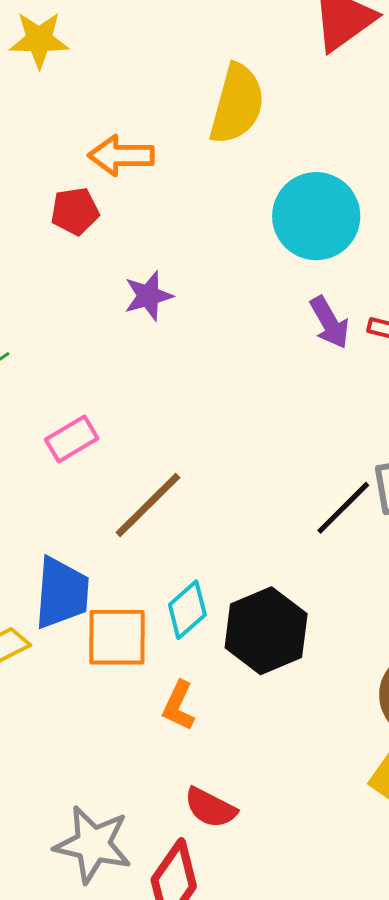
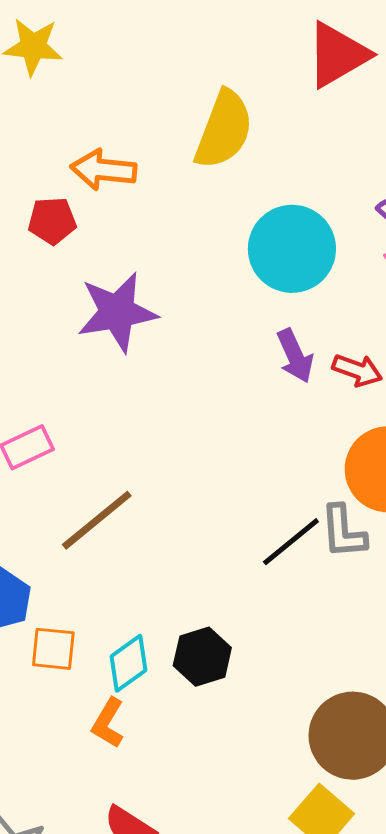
purple star: (148, 296) -> (117, 312), size x1.6
cyan diamond: (187, 610) -> (129, 663), moved
black hexagon: (266, 631) -> (202, 657), size x0.7
orange square: (117, 637) -> (53, 649), size x0.7

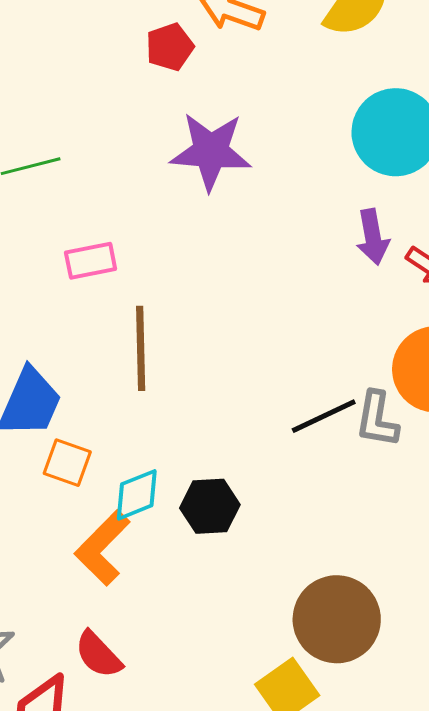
red pentagon: (52, 221) -> (170, 47), turned -30
brown line: (97, 520) -> (141, 348), turned -66
orange L-shape: (108, 723) -> (102, 548), size x1.5

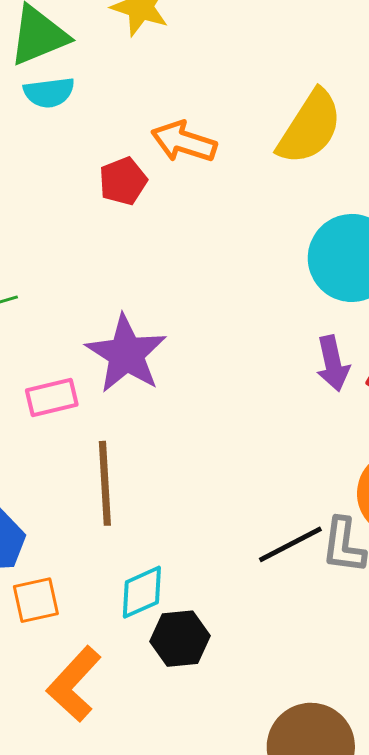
purple star: (211, 151) -> (126, 354), moved, turned 30
orange square: (67, 463) -> (36, 600), turned -30
cyan diamond: (137, 495) -> (142, 592), moved

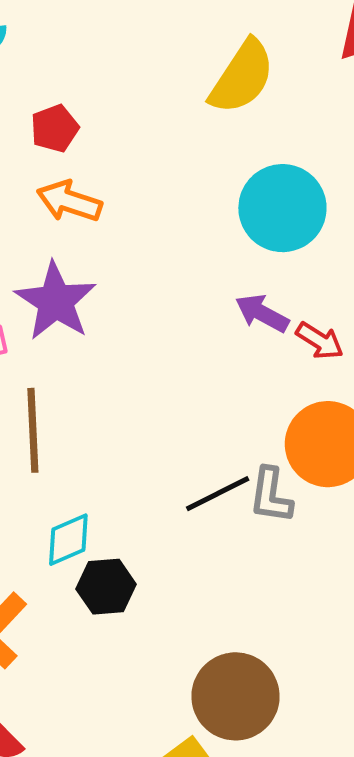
orange arrow: (184, 142) -> (69, 201), moved
purple arrow: (333, 363) -> (262, 313), turned 130

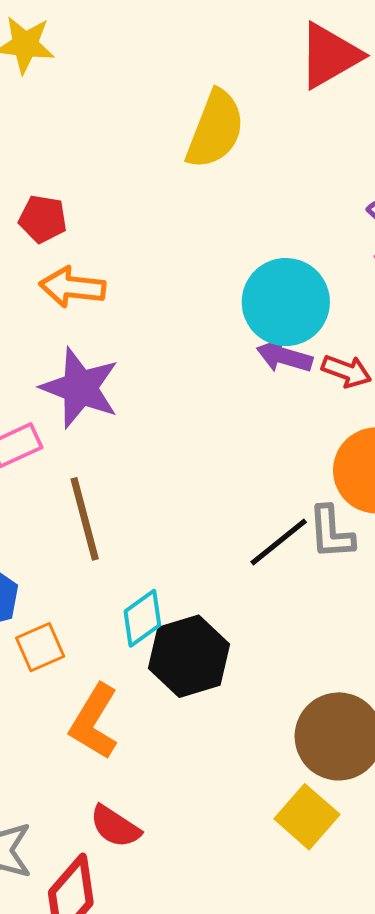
red pentagon: (55, 128) -> (43, 219), turned -30
cyan circle: (282, 208) -> (286, 302), moved
black hexagon: (106, 587) -> (189, 656), size x1.4

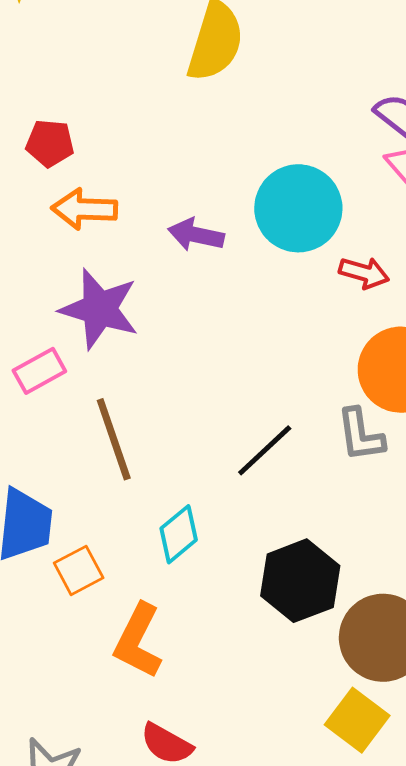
purple arrow: (284, 356) -> (196, 235), moved
black line: (279, 542) -> (265, 450), moved
black hexagon: (189, 656) -> (300, 581), moved

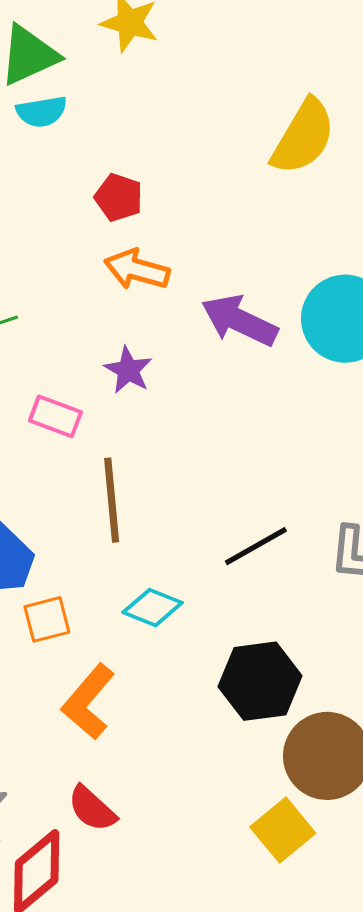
purple arrow: (196, 235) -> (239, 321), size x1.4
purple star: (99, 309) -> (128, 370), size x0.6
pink rectangle: (39, 371) -> (55, 416), turned 36
cyan diamond: (179, 534) -> (153, 608), turned 48

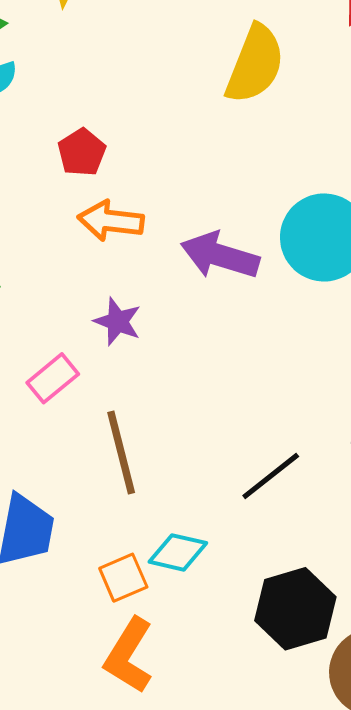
red pentagon: (119, 197) -> (82, 152), turned 30
pink rectangle: (55, 416) -> (53, 378), turned -51
orange square: (47, 619) -> (123, 578), moved

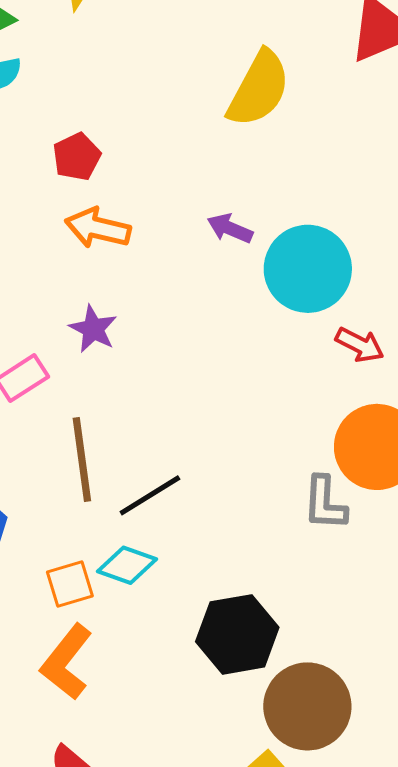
purple arrow: (220, 255) -> (230, 228), moved, size x0.6
black line: (271, 476) -> (150, 495), moved

